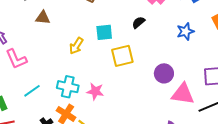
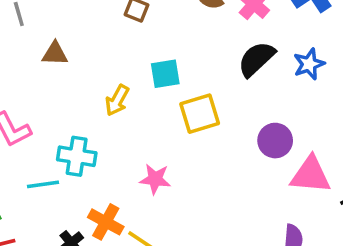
black semicircle: (139, 22) -> (256, 59), moved, size x1.6
cyan cross: (68, 87) -> (77, 156), moved
cyan line: (32, 91) -> (43, 184), turned 30

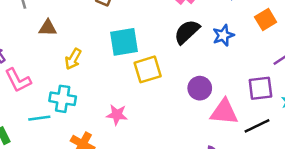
cyan square: (165, 74) -> (124, 42), size x1.4
yellow arrow: (117, 100) -> (73, 59), moved

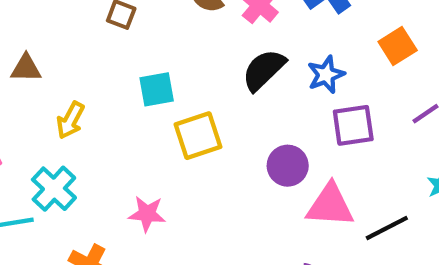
cyan square: (124, 42) -> (157, 89), size x0.7
purple square: (260, 88) -> (353, 125), moved
cyan cross: (63, 99) -> (54, 189), turned 35

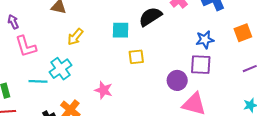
black semicircle: (264, 70) -> (150, 17), moved
purple square: (353, 125) -> (201, 65), moved
yellow square: (198, 136) -> (136, 57), size x0.7

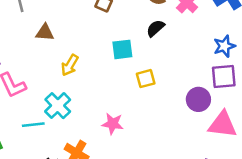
black semicircle: (150, 17) -> (155, 28), size x0.7

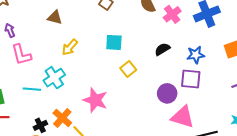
black semicircle: (155, 28) -> (162, 49), moved
yellow square: (146, 79) -> (128, 69), turned -35
pink star: (113, 124) -> (95, 100), size x1.4

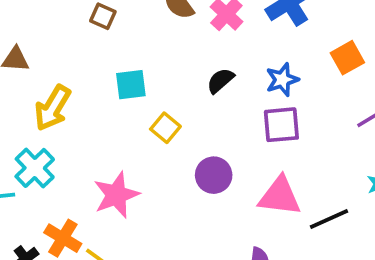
yellow arrow: (70, 47) -> (53, 108), size x1.4
purple circle: (167, 93) -> (214, 175), moved
pink star: (95, 100) -> (116, 195), turned -30

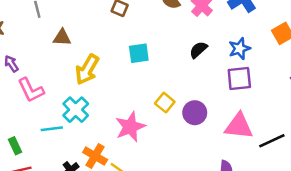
yellow square: (165, 128) -> (165, 103), moved

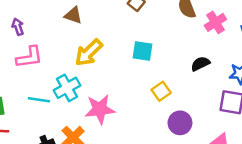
pink L-shape: (31, 90) -> (29, 57), turned -88
yellow square: (165, 103) -> (161, 91), moved
pink star: (130, 127) -> (100, 109), moved

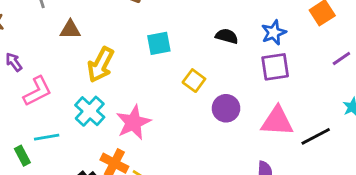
black semicircle: (200, 64) -> (227, 36), turned 60
cyan line: (39, 100) -> (47, 137), moved

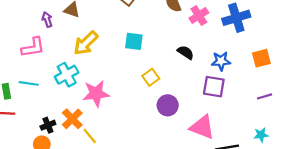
purple arrow: (14, 62) -> (47, 19), moved

